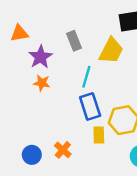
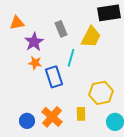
blue rectangle: (90, 106) -> (54, 77), moved
yellow rectangle: (99, 135) -> (81, 114), moved
orange cross: (63, 150) -> (52, 117), size x1.5

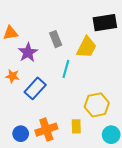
orange star: (35, 63) -> (12, 76), moved
blue rectangle: (54, 77) -> (35, 88), moved, turned 60
orange cross: (52, 117) -> (46, 130), turned 30

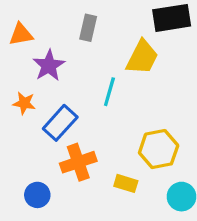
gray rectangle: (56, 39) -> (88, 28), moved, turned 35
yellow rectangle: (76, 126) -> (126, 183), turned -72
orange cross: (46, 130) -> (78, 162), moved

